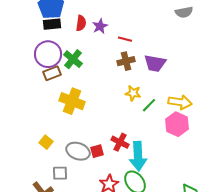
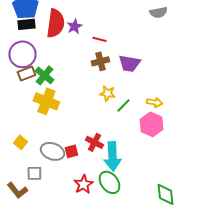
red semicircle: (81, 23) -> (55, 23), size x1.8
green cross: (73, 59) -> (44, 75), moved
yellow arrow: (180, 102) -> (154, 102), size x0.7

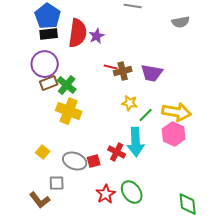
red line: (99, 39) -> (111, 67), moved
yellow arrow: (154, 102) -> (177, 112), size x1.8
cyan arrow: (112, 156) -> (136, 142), moved

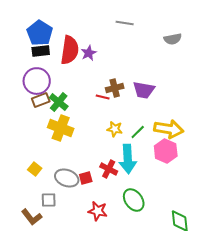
red line: (111, 67) -> (103, 97), moved
yellow star: (130, 103) -> (115, 129), moved
green ellipse: (132, 192) -> (134, 200), moved
red star: (106, 194) -> (98, 211), turned -30

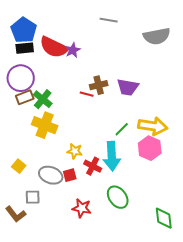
gray semicircle: (173, 39) -> (157, 36), size x1.5
red semicircle: (70, 50) -> (54, 47), turned 108
yellow star: (115, 129) -> (75, 151), moved

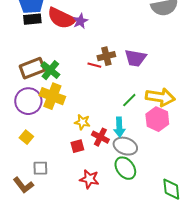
purple circle: (21, 78) -> (28, 101), moved
brown rectangle: (25, 97) -> (32, 68), size x1.4
cyan arrow: (112, 156) -> (119, 127), size x0.7
gray ellipse: (51, 175) -> (125, 146), moved

